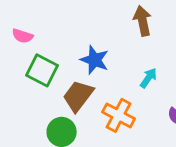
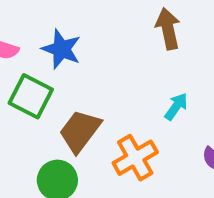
blue star: (95, 60) -> (61, 49), moved
orange cross: (119, 115) -> (135, 158), turned 32

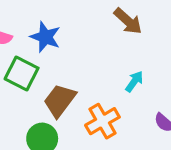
brown arrow: (168, 29) -> (128, 21), turned 144

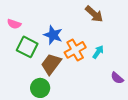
blue star: (45, 37) -> (53, 35), moved
orange cross: (102, 121) -> (75, 50), moved

